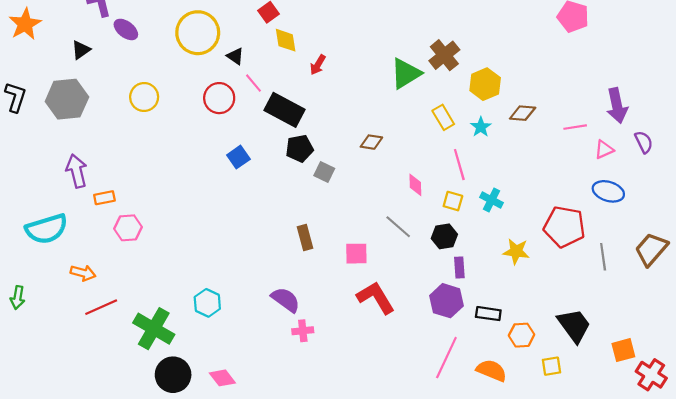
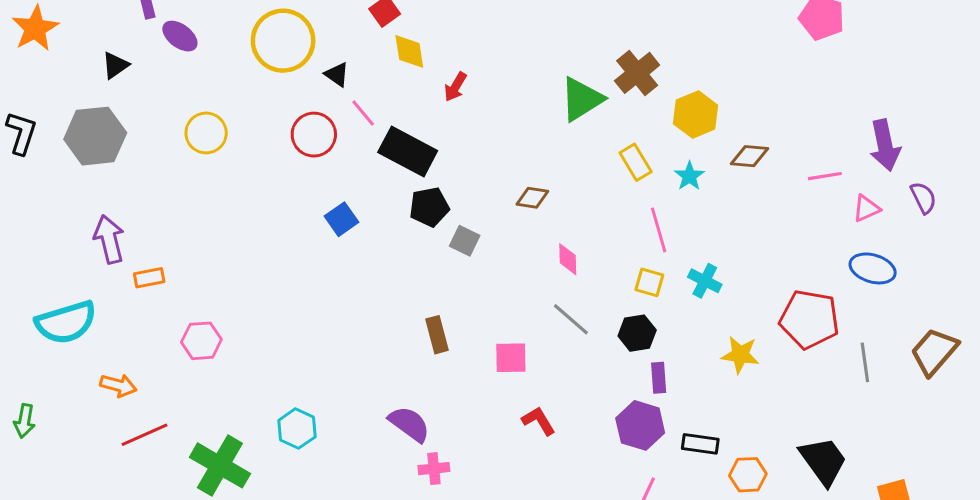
pink diamond: (415, 185) -> (568, 259), moved
pink hexagon: (128, 228) -> (201, 341), moved
red L-shape: (376, 298) -> (539, 421), size x0.6

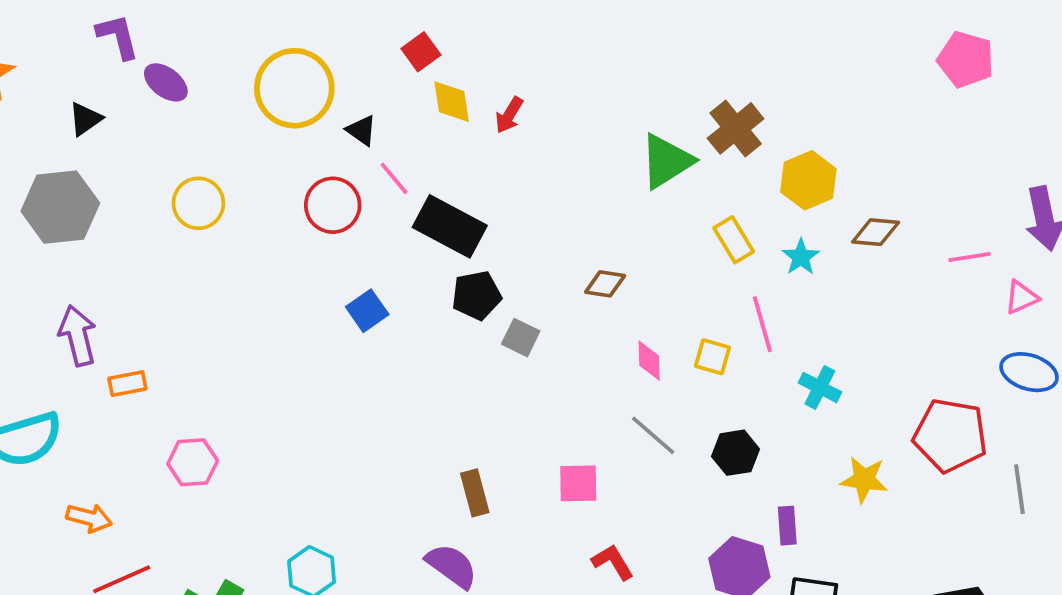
red arrow: (455, 87) -> (509, 115), moved
yellow square: (649, 282) -> (713, 357), moved
brown rectangle: (437, 335) -> (475, 493), moved
purple rectangle: (659, 378) -> (787, 526), moved

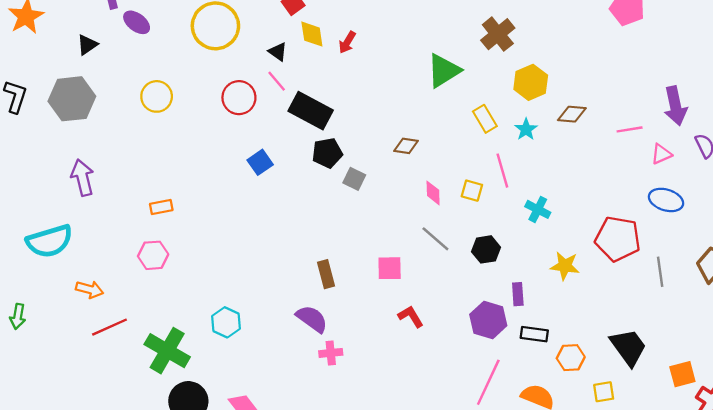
brown cross: (736, 128) -> (498, 34), moved
black triangle: (361, 130) -> (278, 52), moved
orange rectangle: (127, 384) -> (161, 207), moved

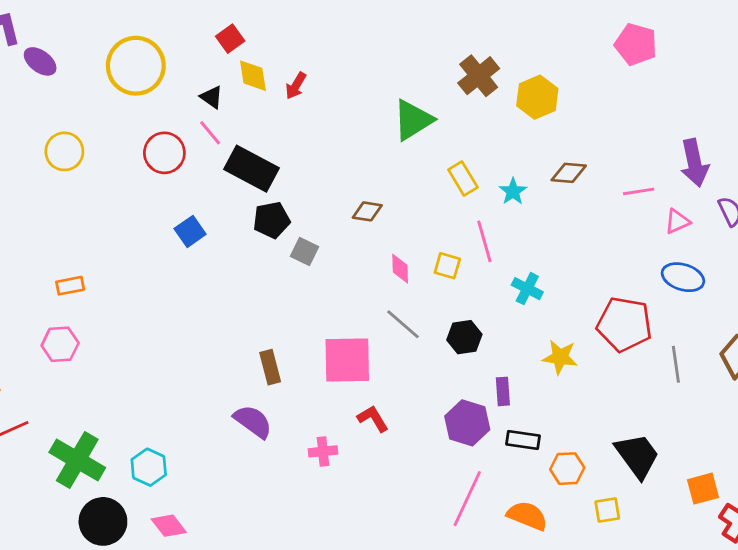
yellow hexagon: (531, 82) -> (537, 97), moved
pink square: (390, 268) -> (347, 360), size x1.6
cyan hexagon: (226, 322) -> (149, 467), moved
pink cross: (331, 353) -> (323, 451), moved

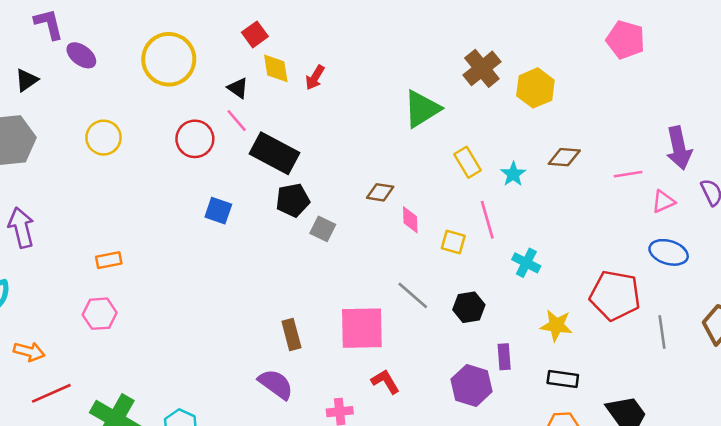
blue square: (190, 231) -> (218, 211), turned -36
pink diamond: (400, 269) -> (410, 220), moved
black rectangle: (523, 440) -> (563, 379), moved

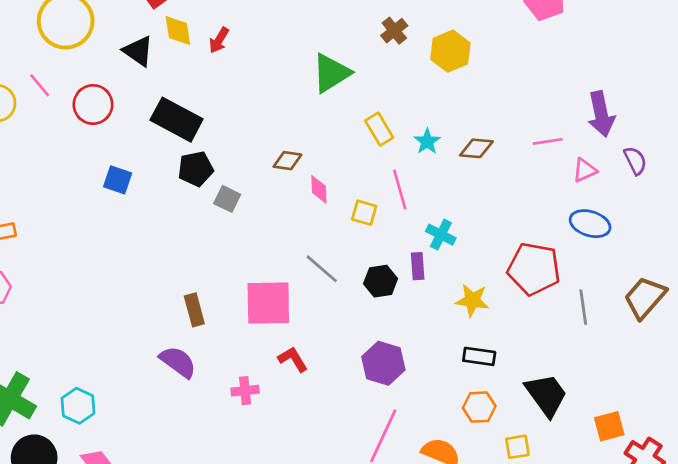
brown cross: (482, 68) -> (394, 31), size x0.7
black triangle: (238, 88) -> (138, 51), size x1.4
pink line: (237, 121) -> (40, 85), moved
brown diamond: (564, 157) -> (476, 148), moved
purple rectangle: (504, 357) -> (418, 266), moved

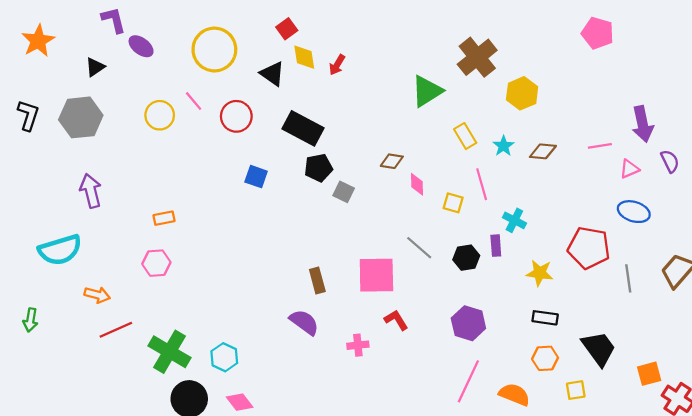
brown cross: (394, 31) -> (477, 57), size x1.8
yellow hexagon: (450, 51) -> (522, 93), moved

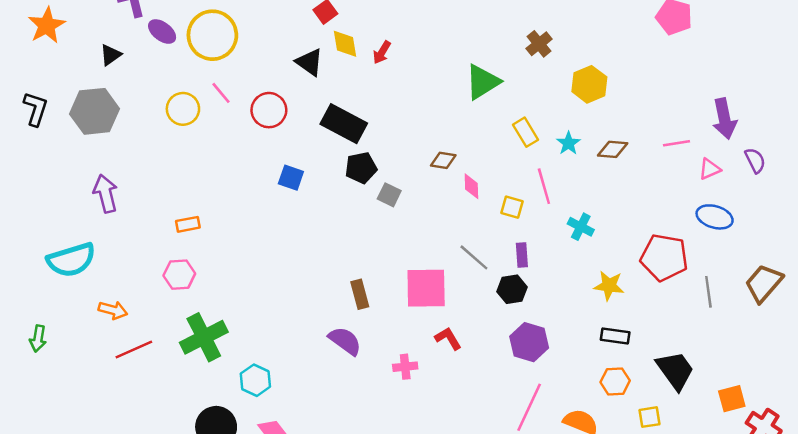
yellow circle: (214, 50) -> (212, 35), moved
brown cross: (477, 57) -> (539, 44), size x0.6
purple rectangle: (496, 246) -> (522, 255), moved
black hexagon: (466, 258) -> (512, 289), moved
green cross: (170, 352) -> (204, 337), moved, turned 33

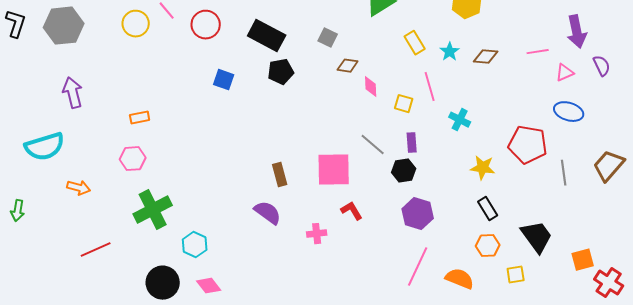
gray square: (389, 195) -> (328, 38), moved
black rectangle: (615, 336) -> (488, 209), turned 50
red line: (134, 350) -> (96, 250), moved

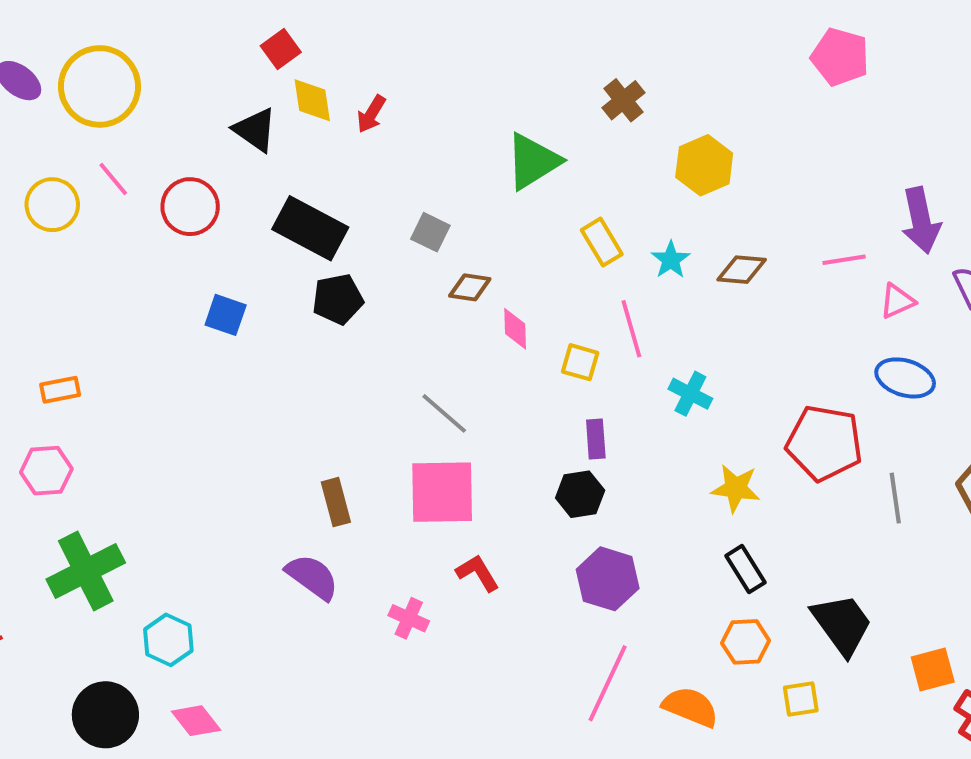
gray line: (373, 145) -> (444, 413), moved
pink cross: (317, 234) -> (409, 618), turned 30

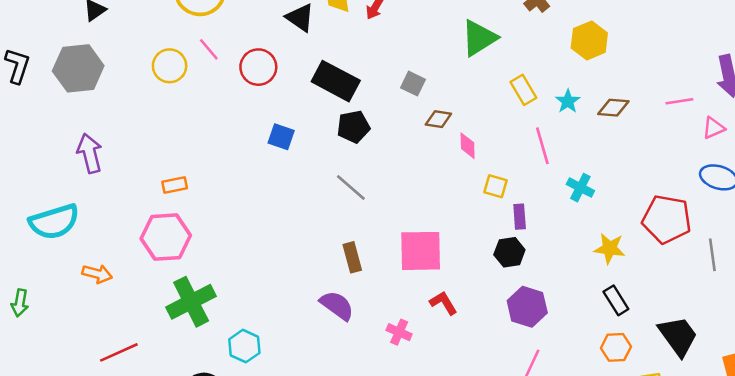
yellow square: (580, 362) -> (495, 186), moved
gray line: (444, 413) -> (351, 188), moved
pink hexagon: (46, 471) -> (166, 237), size x1.5

